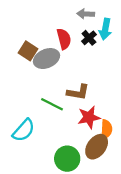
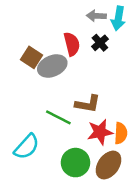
cyan arrow: (105, 29) -> (118, 18), moved
orange semicircle: (106, 129) -> (121, 133), moved
green circle: (67, 159) -> (76, 163), moved

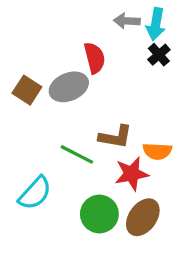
black cross: (100, 43) -> (159, 55), moved
brown square: (32, 57) -> (27, 90), moved
orange semicircle: (121, 133) -> (157, 151), moved, turned 90

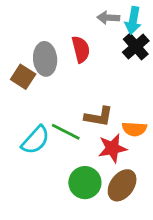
black cross: (159, 55) -> (136, 47), size x1.4
gray ellipse: (69, 87) -> (45, 59), moved, turned -72
cyan semicircle: (35, 193) -> (35, 140), moved

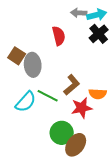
cyan arrow: (133, 20) -> (97, 15), turned -114
gray ellipse: (45, 59) -> (33, 65), moved
brown L-shape: (99, 117) -> (72, 85), turned -50
brown ellipse: (122, 185) -> (76, 145), moved

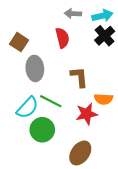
gray arrow: (79, 13) -> (73, 14), moved
brown square: (17, 56) -> (19, 42), moved
brown L-shape: (72, 85) -> (79, 77), moved, turned -55
green circle: (62, 133) -> (42, 130), moved

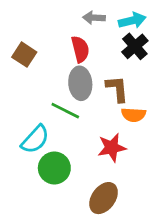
gray ellipse: (35, 68) -> (80, 83), moved
brown L-shape: (79, 77) -> (117, 89), moved
orange semicircle: (104, 99) -> (134, 115), moved
green line: (51, 101) -> (65, 111), moved

